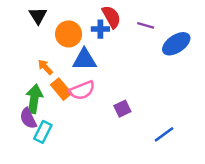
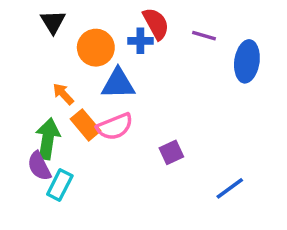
blue ellipse: (176, 44) -> (247, 61), turned -48

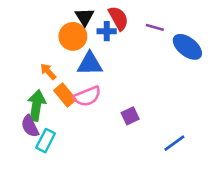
black triangle: (53, 22) -> (85, 17), moved
blue ellipse: (247, 61) -> (187, 47), turned -60

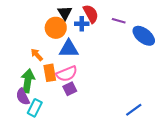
orange rectangle: (65, 95) -> (50, 73), turned 30
purple square: (130, 116) -> (70, 89), moved

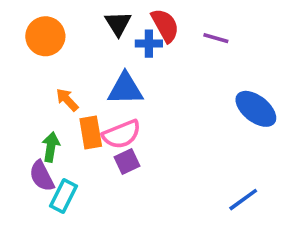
orange circle: (56, 28) -> (45, 36), moved
blue ellipse: (144, 36) -> (256, 109), moved
green arrow: (28, 81) -> (51, 147), size x0.7

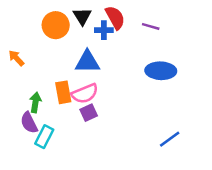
orange circle: (45, 36) -> (56, 25), moved
orange arrow: (67, 100) -> (16, 58), moved
blue ellipse: (256, 109) -> (161, 71), moved, turned -36

